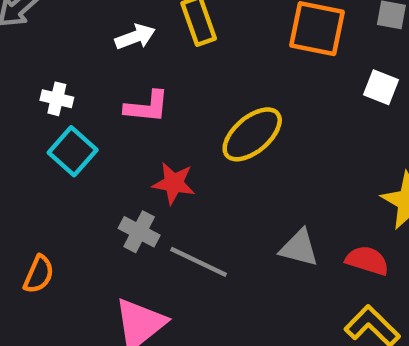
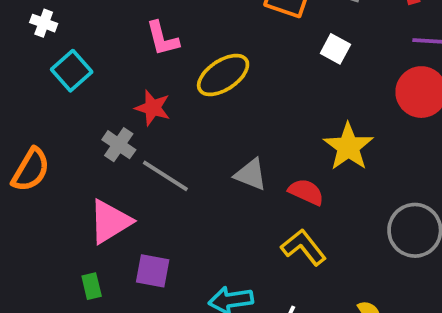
white cross: (57, 99) -> (44, 23), moved
pink L-shape: (147, 107) -> (162, 38), moved, turned 63
orange semicircle: (39, 274) -> (31, 170), size x1.4

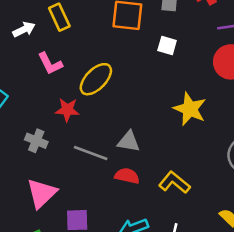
red star: (153, 108) -> (67, 110), moved
gray line: (165, 176) -> (91, 153), moved
red semicircle: (306, 192) -> (127, 176), moved

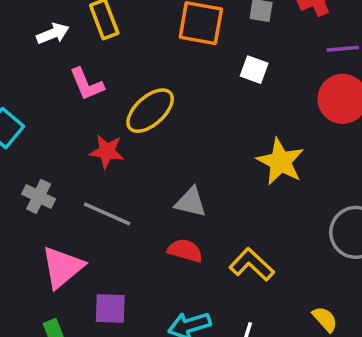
gray cross: (36, 141) -> (39, 196), moved
gray line: (91, 153) -> (107, 214), moved

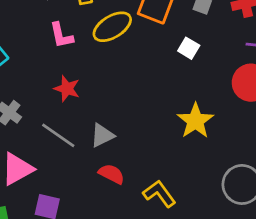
yellow ellipse: (150, 111) -> (112, 27), moved
gray triangle: (191, 202) -> (102, 135), moved, turned -50

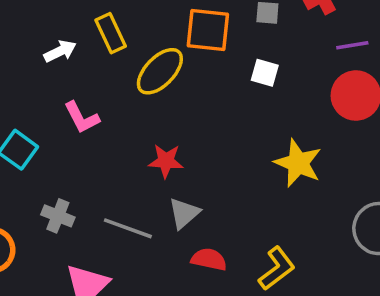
pink L-shape: (61, 35) -> (82, 118), moved
red star: (67, 89) -> (166, 161), moved
yellow L-shape: (159, 194) -> (277, 268), turned 104

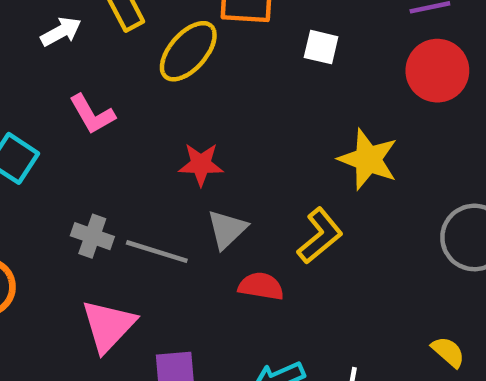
gray cross: (58, 216) -> (92, 236), moved
yellow L-shape: (277, 268) -> (320, 236), moved

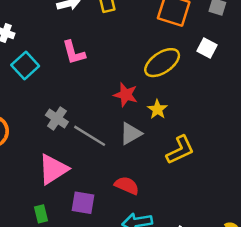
yellow ellipse: (188, 51) -> (162, 63), moved
yellow star: (368, 159) -> (157, 109), moved, size x0.6
red semicircle: (261, 286) -> (127, 185), moved

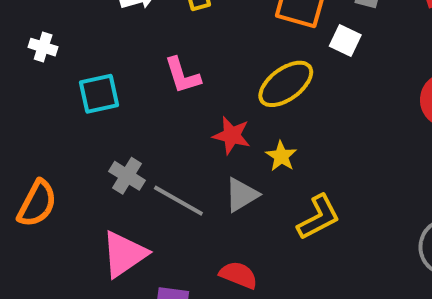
white square: (207, 48) -> (345, 41), moved
pink L-shape: (74, 52) -> (182, 75), moved
cyan square: (25, 66) -> (99, 94), moved, turned 32

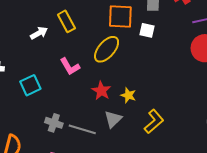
yellow ellipse: (286, 84) -> (107, 49), moved
red star: (232, 135) -> (101, 91), turned 30

